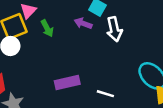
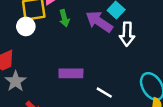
purple arrow: (83, 23) -> (99, 22), size x1.6

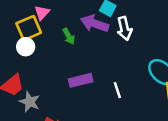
green arrow: (64, 18) -> (69, 36), moved
white line: (104, 93) -> (117, 90), turned 56

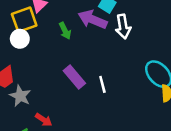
purple rectangle: (81, 80) -> (74, 77), turned 60
white line: (117, 90) -> (102, 84), moved

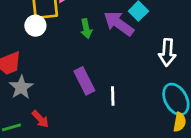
white arrow: (123, 27) -> (167, 52), moved

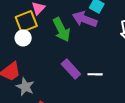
green arrow: (86, 29) -> (61, 30), size x1.6
white line: (113, 96) -> (95, 74), turned -72

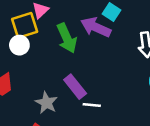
white line: (95, 74) -> (92, 105), moved
gray star: (25, 87) -> (46, 103), moved

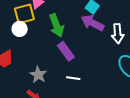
purple arrow: (96, 27) -> (92, 23), moved
purple rectangle: (75, 87) -> (66, 51), moved

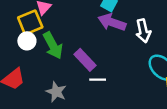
green arrow: (56, 25) -> (53, 45), moved
white line: (73, 78) -> (98, 80), moved

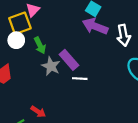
green arrow: (53, 45) -> (40, 45), size x0.7
gray star: (56, 92) -> (51, 66), moved

